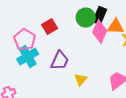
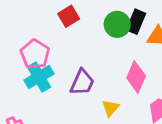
red square: (50, 26) -> (69, 16), moved
pink diamond: (100, 32) -> (136, 77), moved

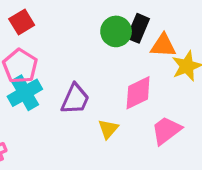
red square: (69, 16) -> (22, 22), moved
pink diamond: (136, 77) -> (138, 93), turned 40

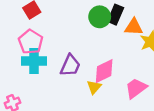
cyan cross: (25, 93) -> (34, 61), turned 30
pink diamond: (138, 93) -> (104, 71), moved

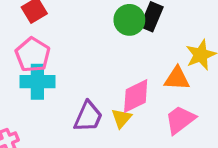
orange triangle: (134, 27) -> (177, 79), moved
purple trapezoid: (70, 66) -> (88, 117), moved

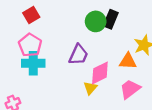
purple trapezoid: (88, 117) -> (78, 55), moved

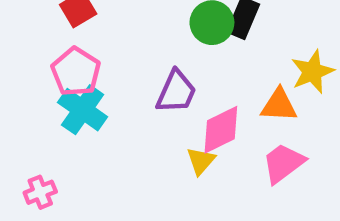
cyan cross: (33, 63) -> (83, 110), turned 35

